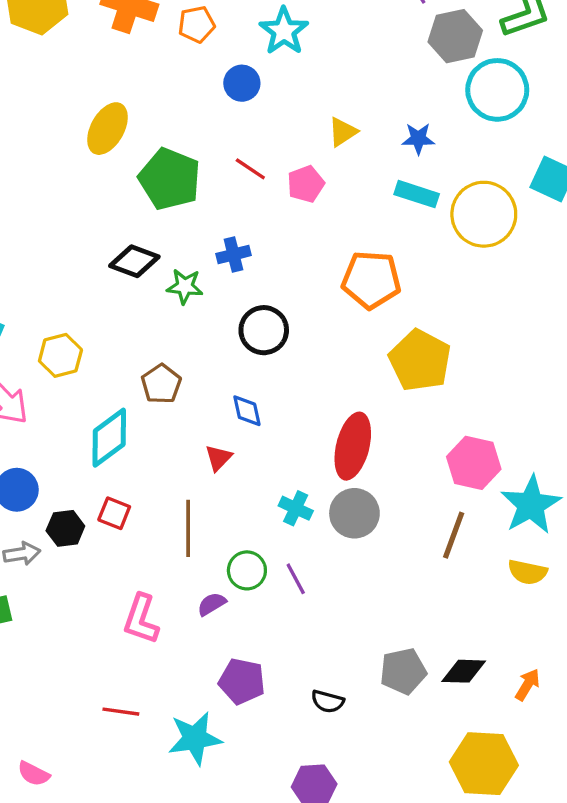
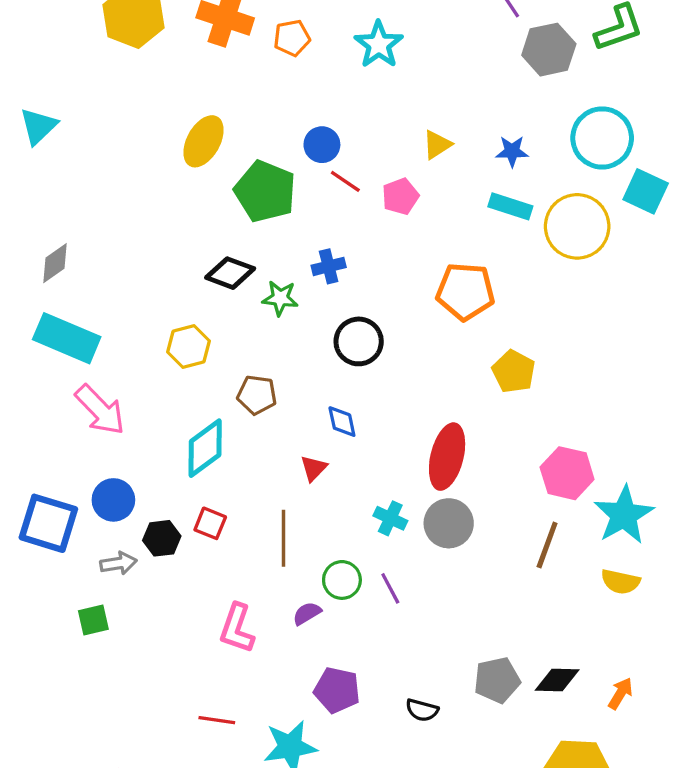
blue circle: (242, 83) -> (322, 145), moved
cyan circle: (497, 90) -> (602, 138), moved
yellow hexagon: (60, 355) -> (188, 346), moved
yellow pentagon: (420, 360) -> (514, 371), size x0.7
brown pentagon: (161, 384) -> (257, 395), turned -30

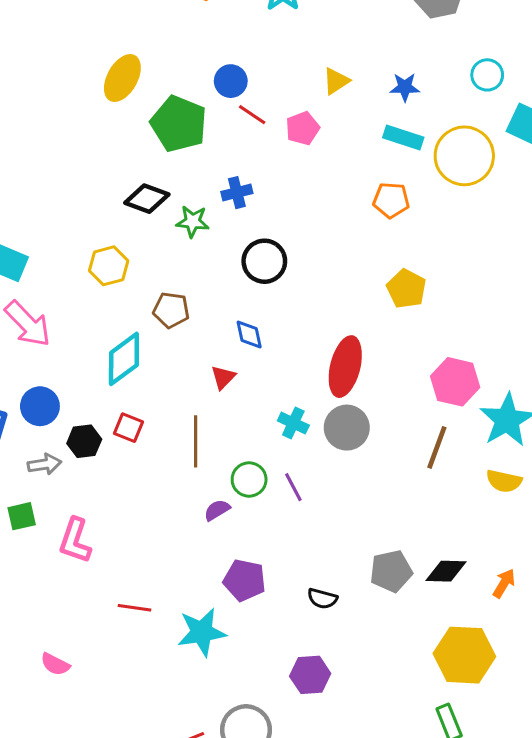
cyan circle: (602, 138) -> (487, 75), size x0.6
orange pentagon: (465, 291) -> (391, 200), moved, size x0.7
pink L-shape: (237, 628) -> (75, 541), moved

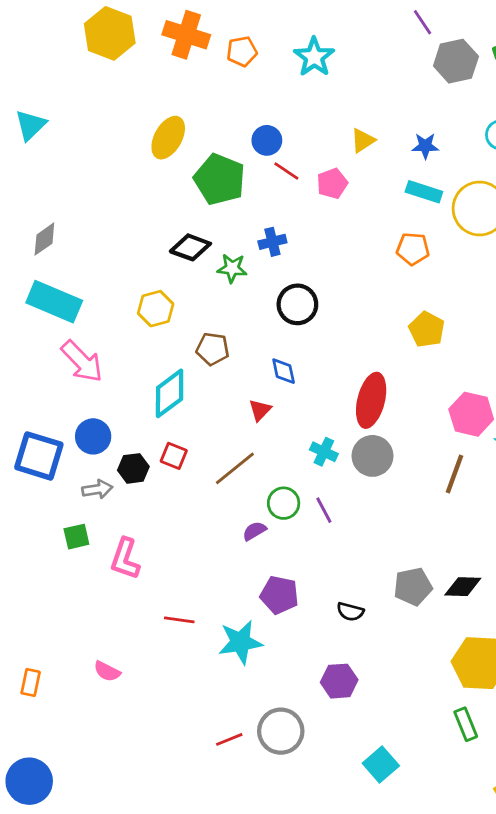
brown line: (196, 441) -> (235, 468), turned 51

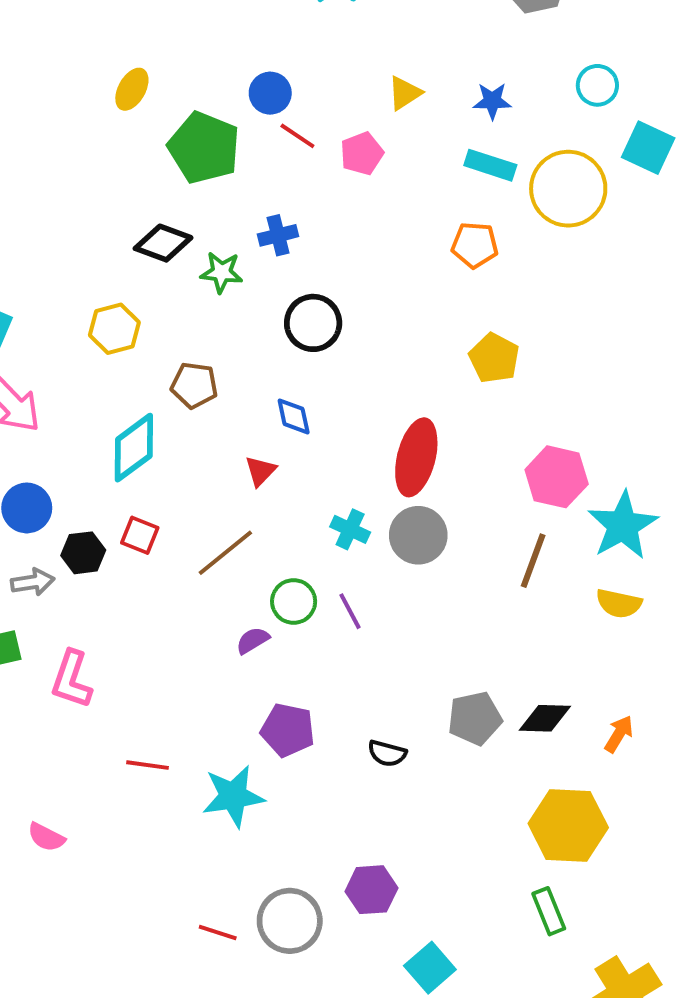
yellow ellipse: (168, 138) -> (132, 89), size x0.7
purple hexagon: (339, 681) -> (371, 890), moved
red line: (229, 739) -> (218, 933), turned 40

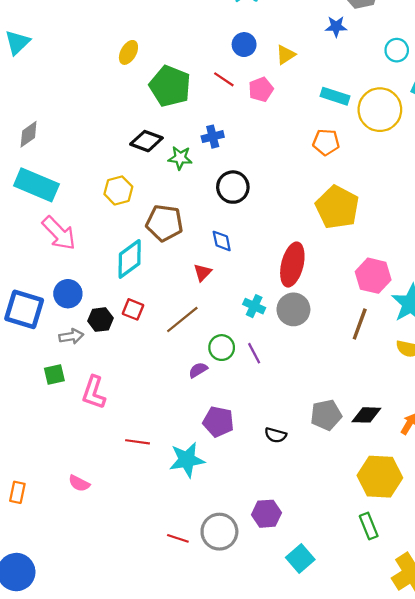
blue circle: (270, 93) -> (244, 45), moved
blue star: (492, 101) -> (336, 27), moved
yellow pentagon: (494, 358) -> (337, 207), size x1.5
brown pentagon: (194, 385) -> (164, 223), size x1.4

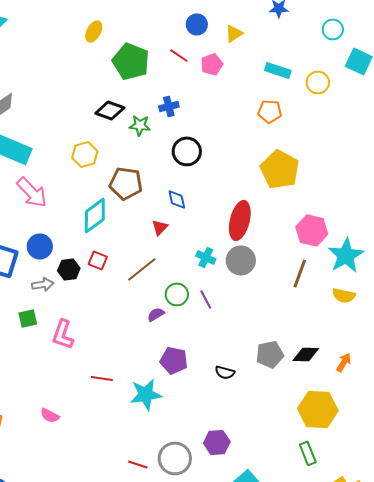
yellow circle: (380, 110) -> (318, 82), size x0.6

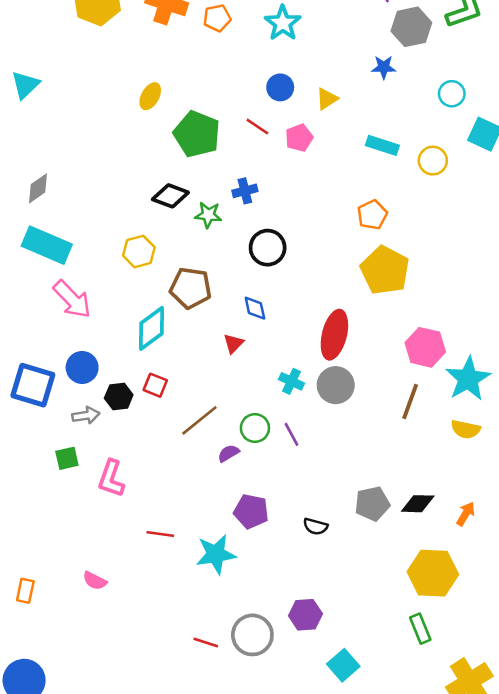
orange pentagon: (270, 111) -> (372, 215), moved, turned -30
brown line: (142, 269) -> (199, 420), moved

